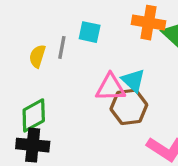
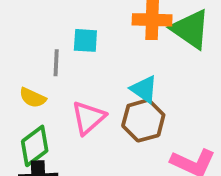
yellow semicircle: (37, 56) -> (33, 98), moved, turned -75
pink triangle: (110, 88) -> (88, 118), moved, turned -32

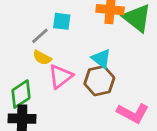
gray line: (56, 63) -> (40, 36), turned 42
yellow semicircle: (33, 98) -> (42, 58), moved

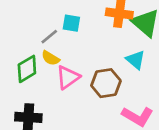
cyan triangle: (101, 59) -> (136, 60), moved
green diamond: (21, 94) -> (27, 69), moved

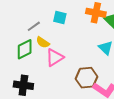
gray line: (49, 37) -> (34, 26), moved
brown hexagon: (106, 83) -> (86, 78), moved

